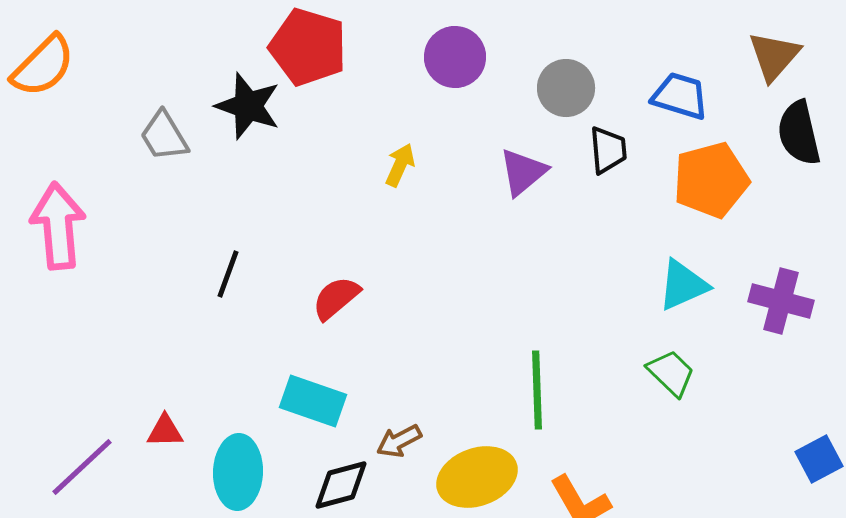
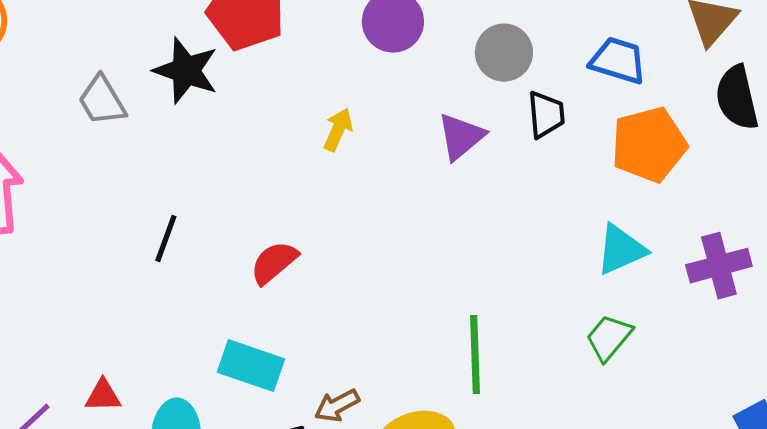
purple cross: (781, 301) -> (719, 266), turned -30
green trapezoid: (671, 373) -> (609, 338), turned -94

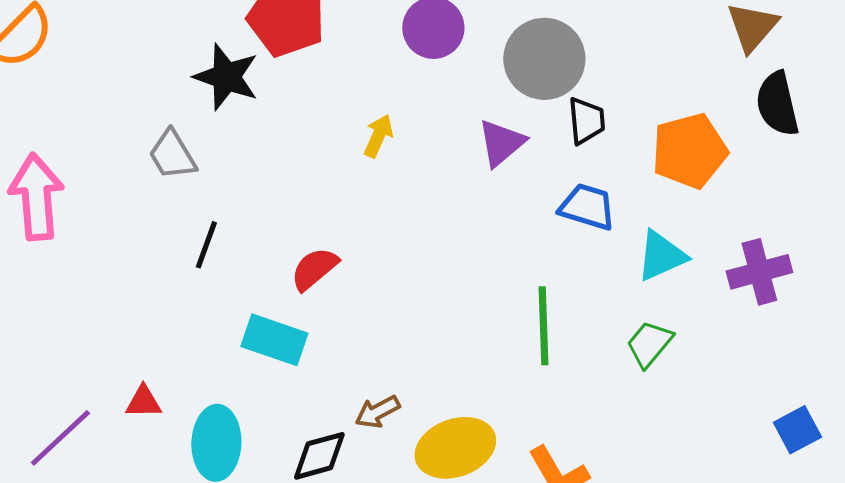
gray circle: (504, 53) -> (544, 59), size x1.4
blue trapezoid: (618, 61) -> (587, 207), moved
gray trapezoid: (102, 101) -> (172, 155), moved
green line: (475, 355) -> (543, 326), moved
cyan rectangle: (251, 366) -> (274, 340), moved

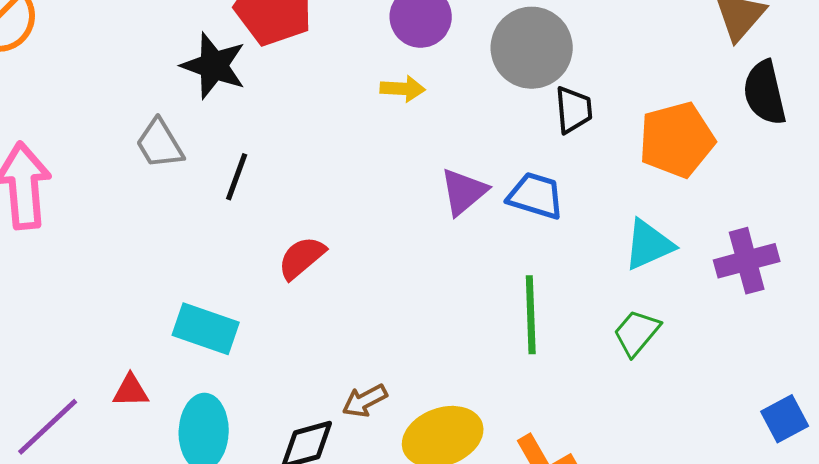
yellow arrow: (378, 136) -> (403, 89), moved, turned 69
purple triangle: (501, 143) -> (464, 192), moved
blue trapezoid: (587, 207) -> (536, 196), moved
black line: (206, 245) -> (237, 177), moved
cyan rectangle: (274, 340) -> (206, 329), moved

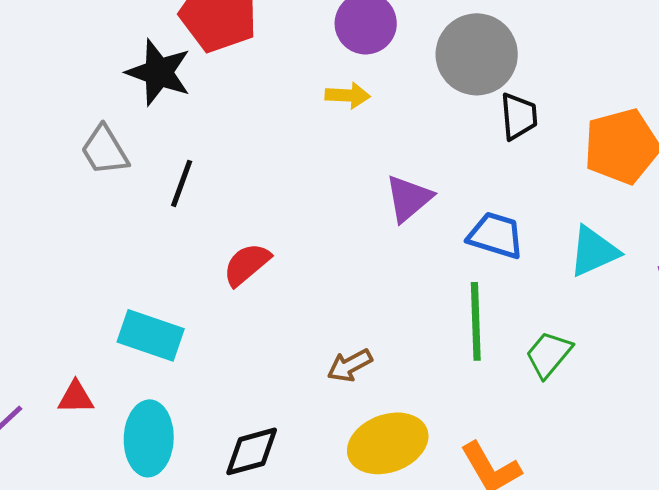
blue trapezoid: (536, 196) -> (496, 235), moved
green trapezoid: (637, 333) -> (549, 354), moved
brown arrow: (365, 401) -> (350, 365), moved

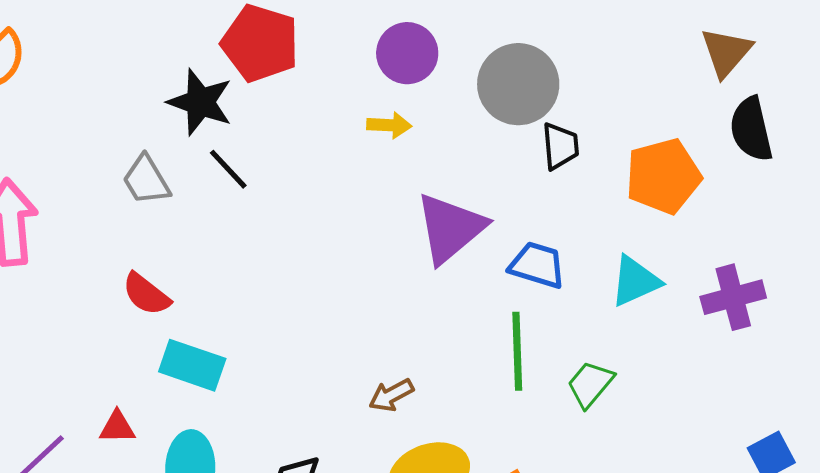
black line: (182, 183) -> (228, 169), moved, turned -63
purple triangle: (409, 198) -> (450, 228), size x1.5
red semicircle: (247, 264) -> (146, 294), moved, turned -102

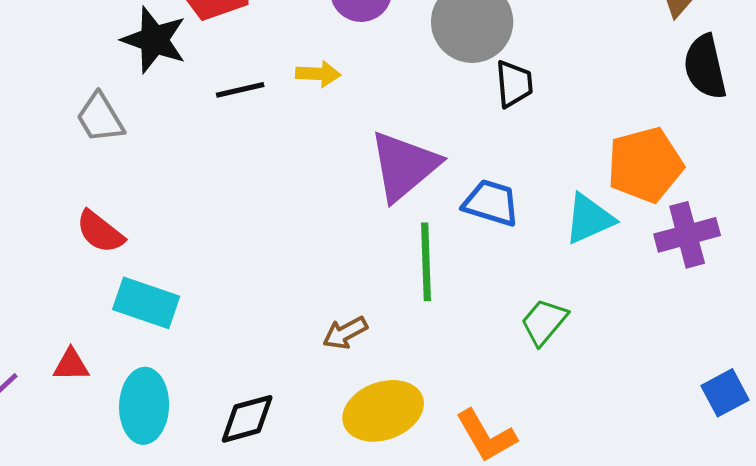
yellow arrow: (389, 125) -> (318, 74), moved
black line: (228, 169) -> (240, 90), moved, turned -60
orange pentagon: (663, 176) -> (645, 165), moved
green line: (517, 351) -> (426, 262), moved

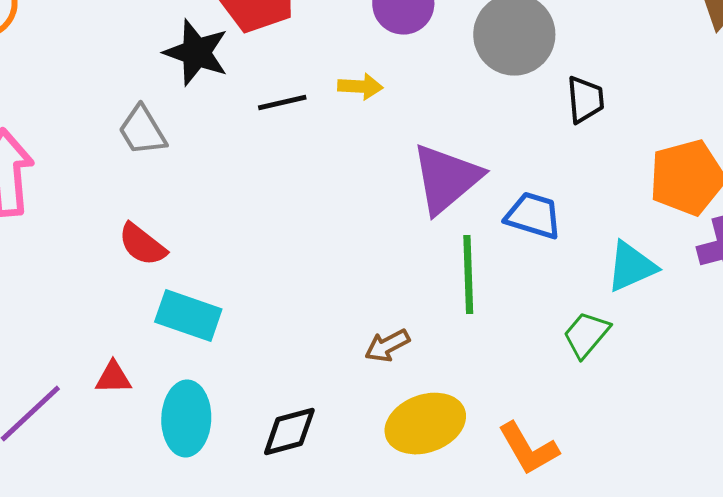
black trapezoid: (514, 84) -> (585, 100), moved
cyan triangle: (589, 219) -> (631, 267), moved

